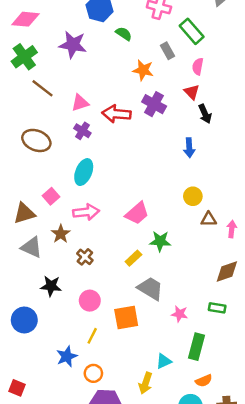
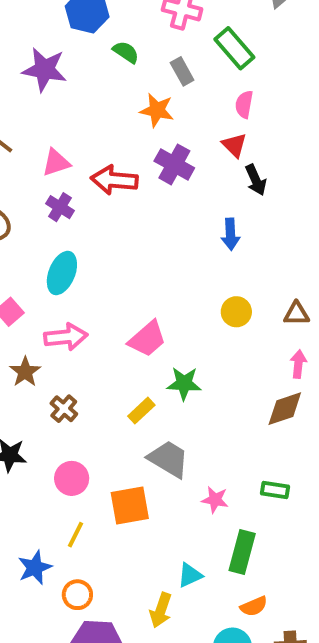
gray rectangle: (167, 51) -> (182, 71), moved
brown triangle: (209, 219) -> (296, 314), moved
brown diamond: (227, 271) -> (285, 409), moved

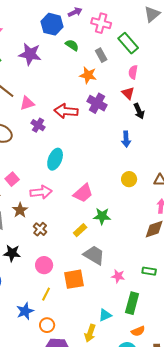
pink triangle: (56, 163) -> (27, 103), moved
cyan ellipse: (62, 273) -> (55, 159), moved

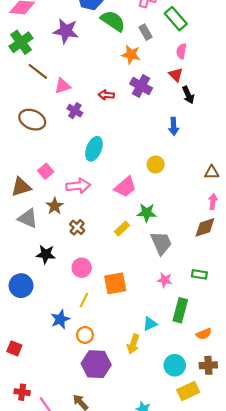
green semicircle: (72, 45) -> (113, 21), size x1.6
red arrow: (66, 111) -> (106, 95), size x0.6
yellow circle: (129, 179) -> (156, 164), moved
gray trapezoid: (94, 255) -> (161, 243), moved, turned 35
orange semicircle: (138, 331) -> (204, 334), moved

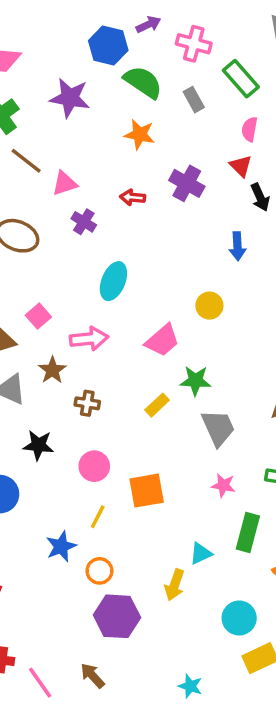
orange star: (131, 55) -> (140, 134), moved
brown cross: (77, 227) -> (87, 403), turned -32

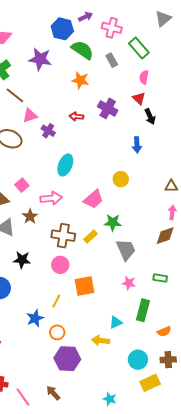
pink triangle: (65, 183) -> (30, 116), moved
brown cross: (87, 403) -> (63, 236), moved, size x1.6
pink circle: (94, 466) -> (60, 265), moved
yellow arrow: (175, 585) -> (101, 340), turned 78

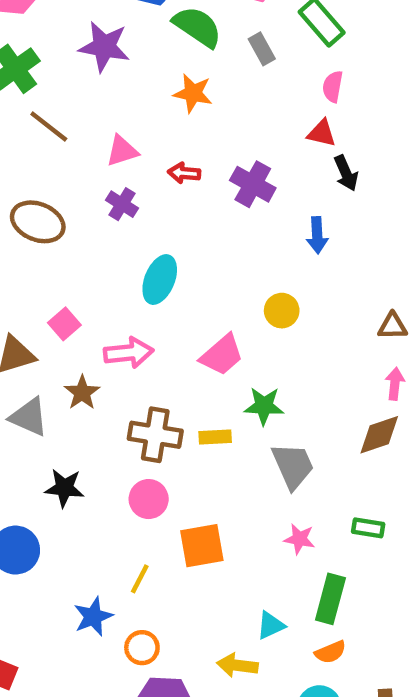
red triangle: (139, 98) -> (322, 133), turned -32
purple cross: (108, 108) -> (253, 184), moved
pink triangle: (30, 116) -> (122, 151), moved
yellow rectangle: (91, 237) -> (215, 437), turned 40
orange semicircle: (164, 331) -> (330, 652), moved

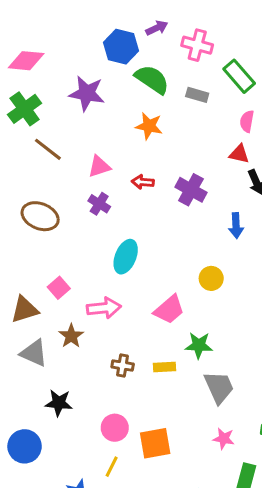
gray rectangle: (262, 49) -> (197, 95), turned -45
brown cross: (155, 435) -> (123, 366), size x0.6
pink circle: (149, 499) -> (115, 428), moved

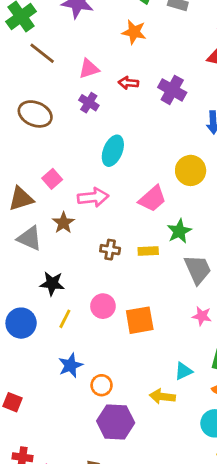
yellow circle: (211, 278) -> (191, 170), size x1.4
green star: (199, 345) -> (179, 231), turned -30
yellow line: (112, 467) -> (65, 319), moved

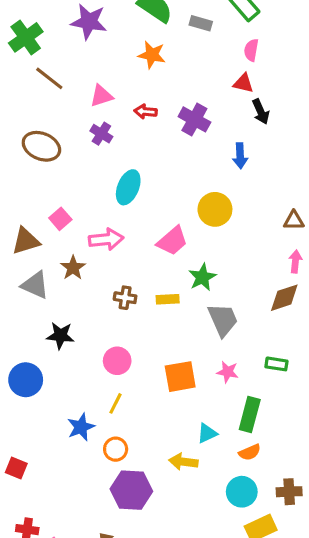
yellow line: (65, 319) -> (116, 403), moved
orange square: (140, 320) -> (180, 377), moved

